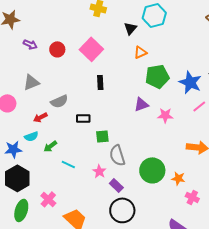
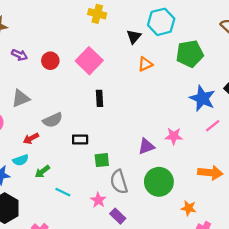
green pentagon: (157, 76) -> (190, 54), moved
purple triangle: (141, 104) -> (146, 146), moved
green circle: (152, 170) -> (159, 182), moved

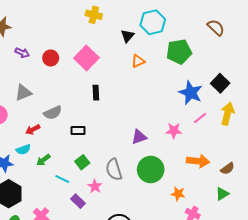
pink star: (174, 136) -> (174, 131), moved
green square: (102, 160) -> (82, 162), moved, turned -32
purple rectangle: (118, 216) -> (78, 201), moved

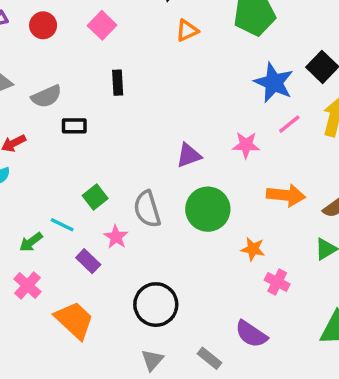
pink square: (86, 58) -> (102, 25), size x0.7
gray semicircle: (53, 113) -> (47, 96), moved
black rectangle: (78, 131) -> (74, 126), moved
green arrow: (43, 160) -> (31, 242), moved

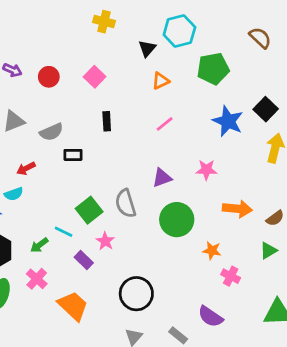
pink line: (289, 124) -> (165, 124), moved
green square: (95, 197) -> (89, 210), size x1.4
gray semicircle: (147, 209) -> (126, 203), moved

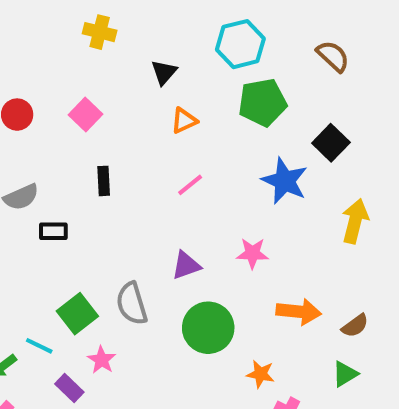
cyan hexagon: (179, 31) -> (240, 44), moved
black square: (266, 109) -> (331, 143), moved

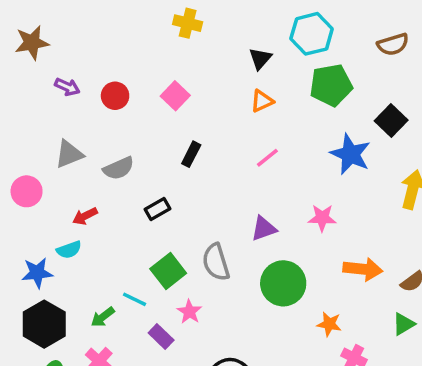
brown semicircle: (333, 56) -> (393, 44), turned 120
black triangle: (164, 72) -> (260, 59), moved
black rectangle: (104, 181) -> (191, 154), turned 30
black rectangle: (53, 231) -> (158, 209), moved, turned -30

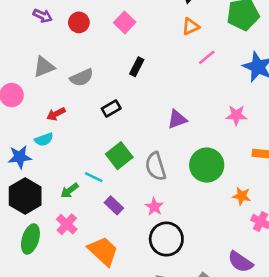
pink line: (267, 158) -> (207, 57), moved
purple triangle: (264, 228) -> (177, 119), moved
gray semicircle: (216, 262) -> (156, 166), moved
pink star: (189, 312) -> (154, 207), moved

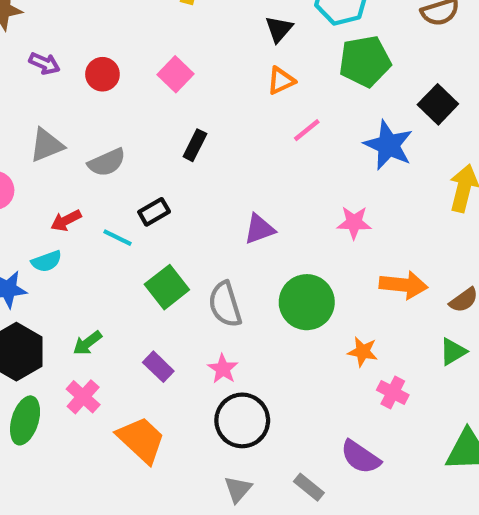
cyan line: (94, 177) -> (117, 238), moved

